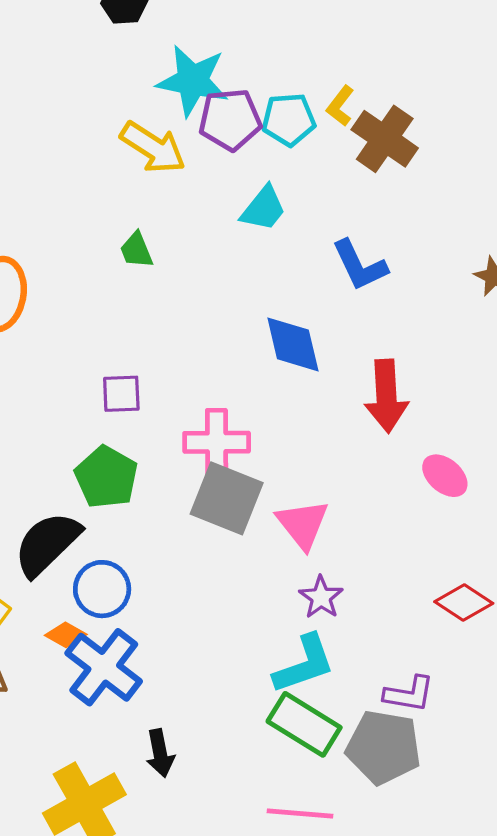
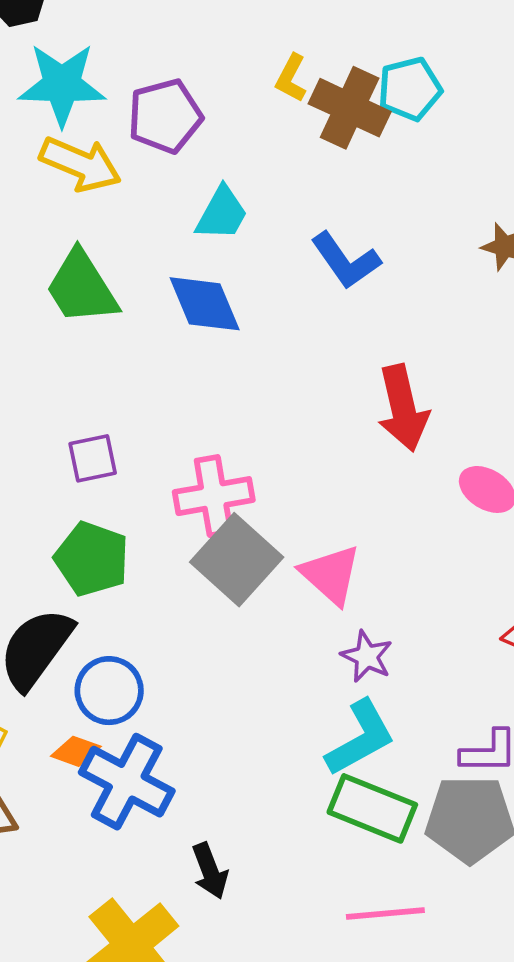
cyan star: (193, 81) -> (62, 85), moved
cyan pentagon: (289, 120) -> (410, 89), moved
green trapezoid: (136, 250) -> (82, 288), size x1.8
blue diamond: (293, 344) -> (205, 304), moved
gray square: (227, 498) -> (237, 560), turned 30

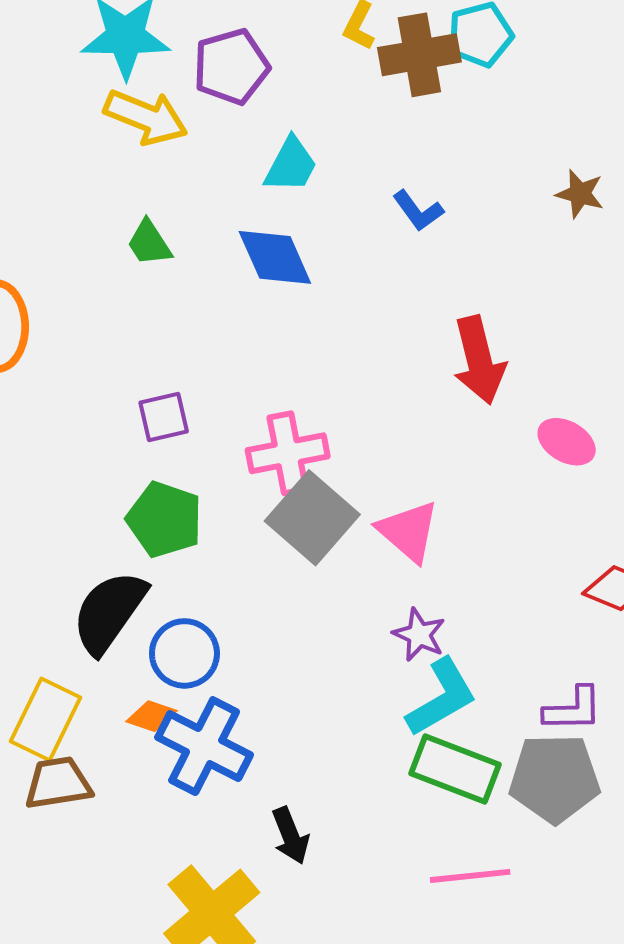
brown cross: (350, 108) -> (419, 55), turned -34
blue L-shape: (346, 261) -> (418, 211), size x0.7
green trapezoid: (82, 288) -> (149, 243), size x0.6
purple star: (367, 656) -> (419, 635), moved

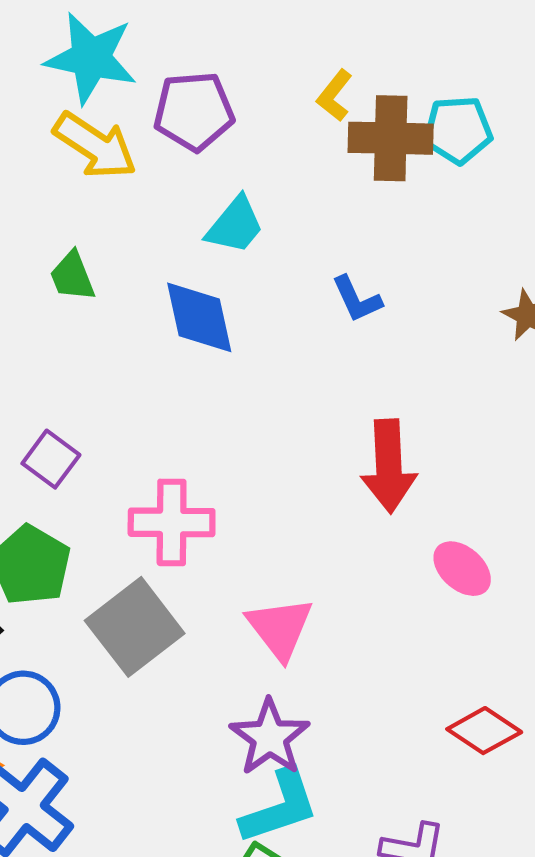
purple square: (164, 417) -> (51, 459), turned 38
gray square: (312, 518) -> (135, 627), moved
purple star: (419, 635) -> (270, 737), size x1.4

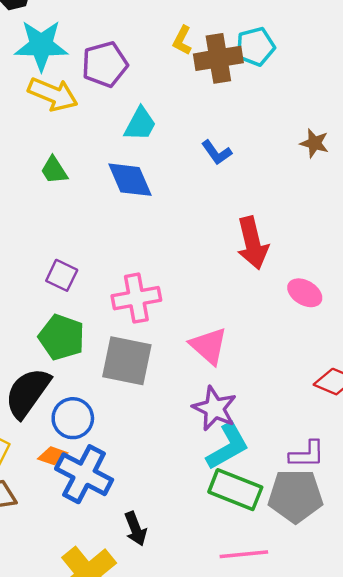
gray square: (135, 627) -> (127, 361), turned -30

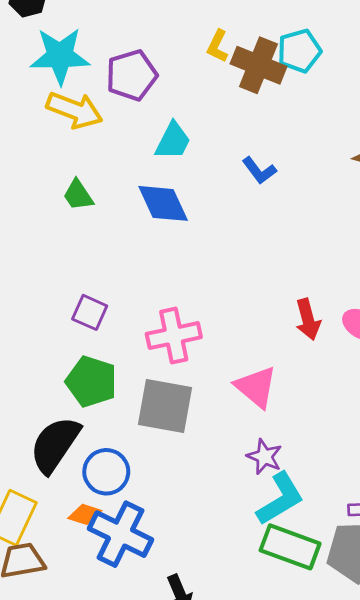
brown cross: (218, 58) -> (258, 65), turned 33
red arrow: (252, 243) -> (308, 319), moved, size x0.7
purple star: (215, 408) -> (264, 457), size x0.7

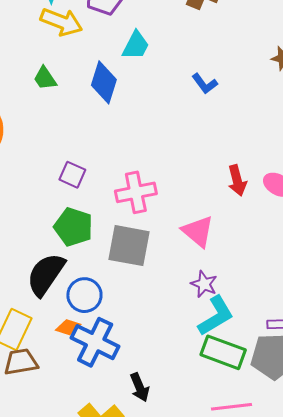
blue L-shape: (259, 171) -> (205, 84), moved
green trapezoid: (78, 195) -> (45, 78), moved
blue diamond: (163, 203) -> (104, 82), moved, turned 42

